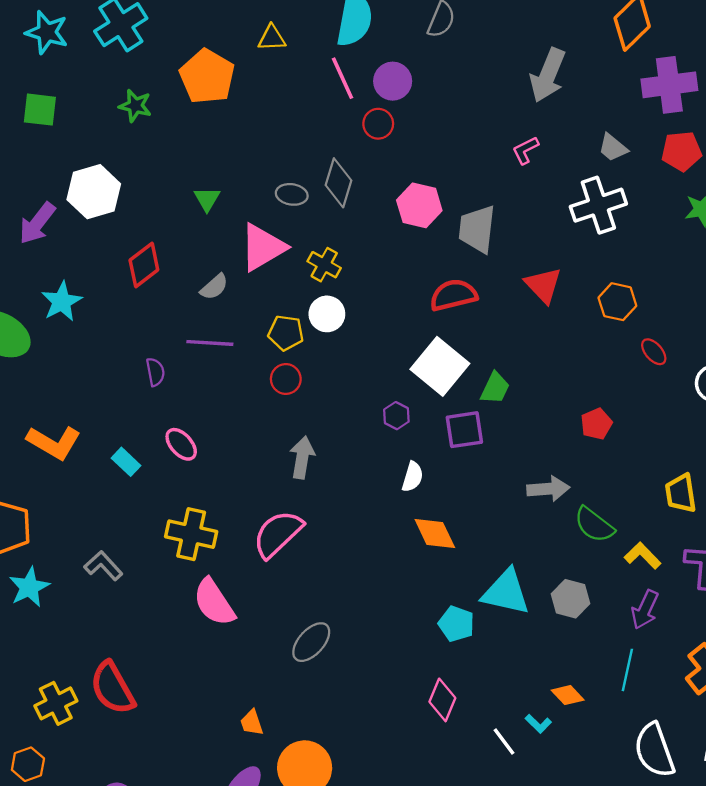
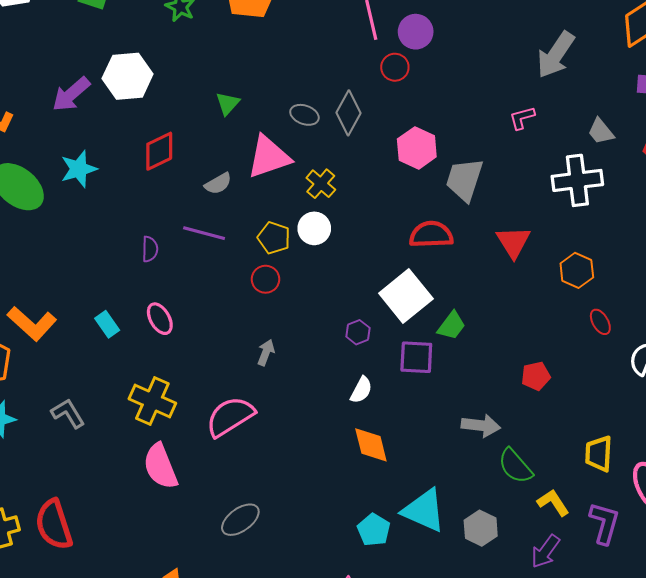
orange L-shape: (54, 443) -> (32, 323), moved
gray arrow: (302, 457) -> (266, 353), size x0.7

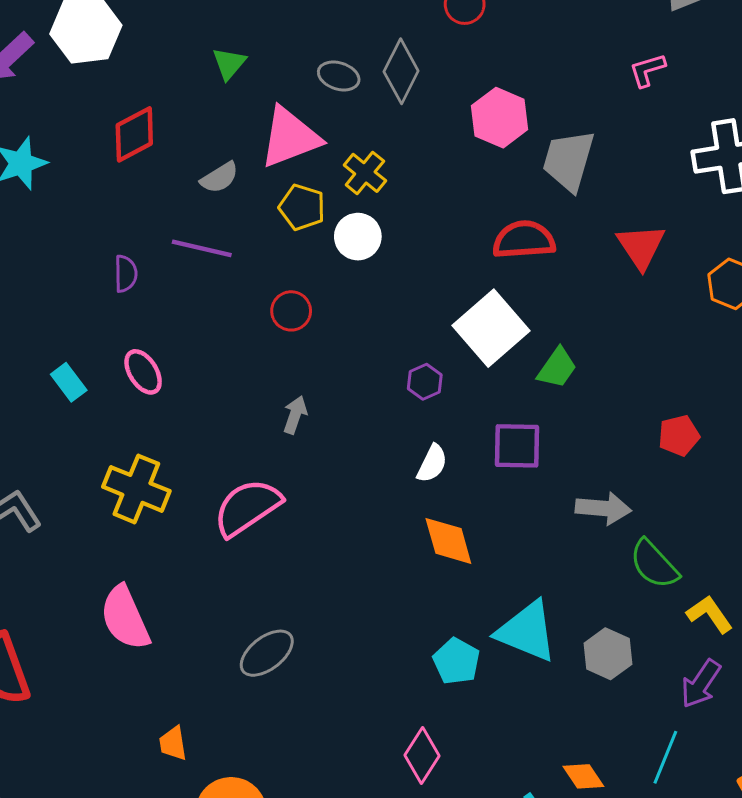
yellow pentagon: (274, 238) -> (302, 207), moved
purple square: (416, 357) -> (517, 446), moved
pink semicircle: (160, 466) -> (125, 618), moved

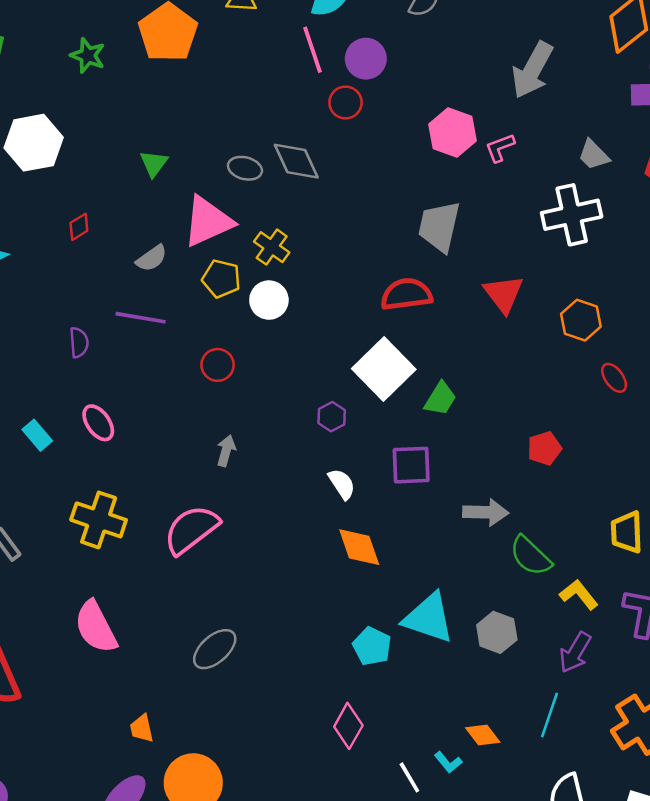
gray diamond: (401, 71) -> (296, 161), turned -48
pink hexagon: (500, 118) -> (453, 132), moved
red diamond: (134, 134) -> (79, 227), size x0.6
white semicircle: (432, 463) -> (342, 484), turned -56

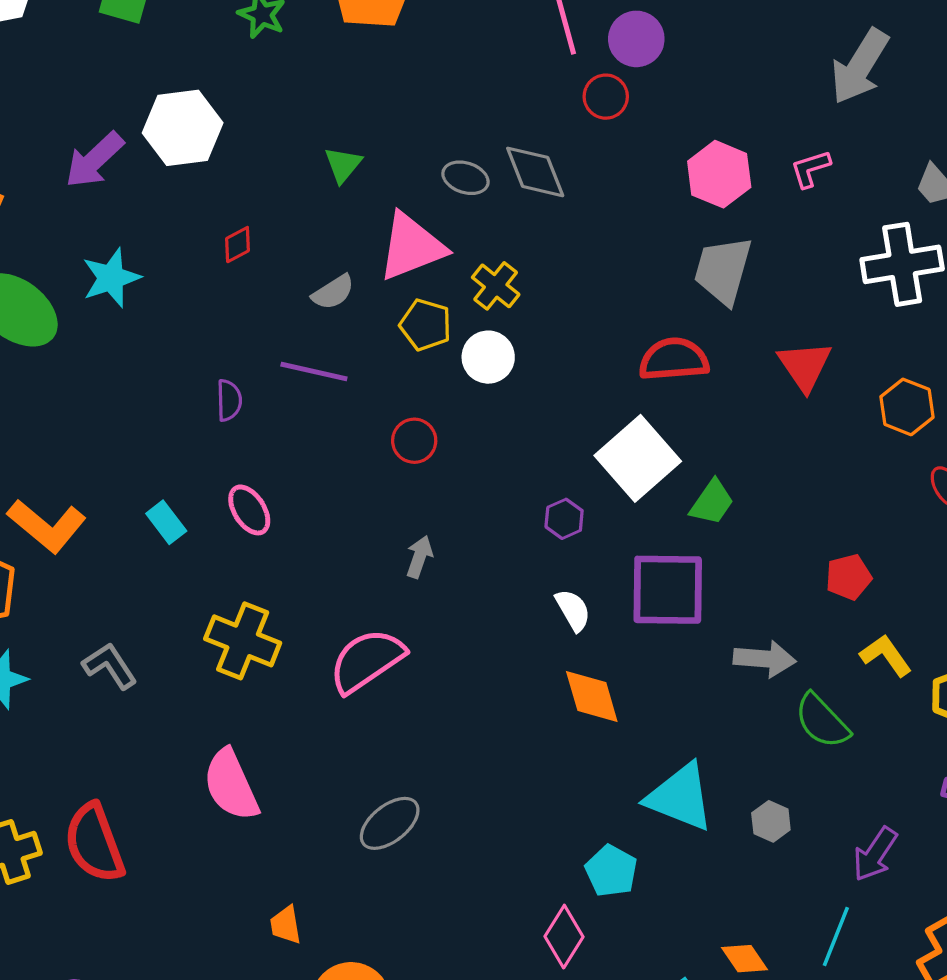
pink hexagon: (453, 132) -> (719, 174), moved
purple square: (411, 465) -> (668, 590), size x1.4
yellow L-shape: (579, 594) -> (886, 655), moved
gray hexagon: (497, 632) -> (771, 821), size x0.7
cyan pentagon: (372, 646) -> (611, 871), moved

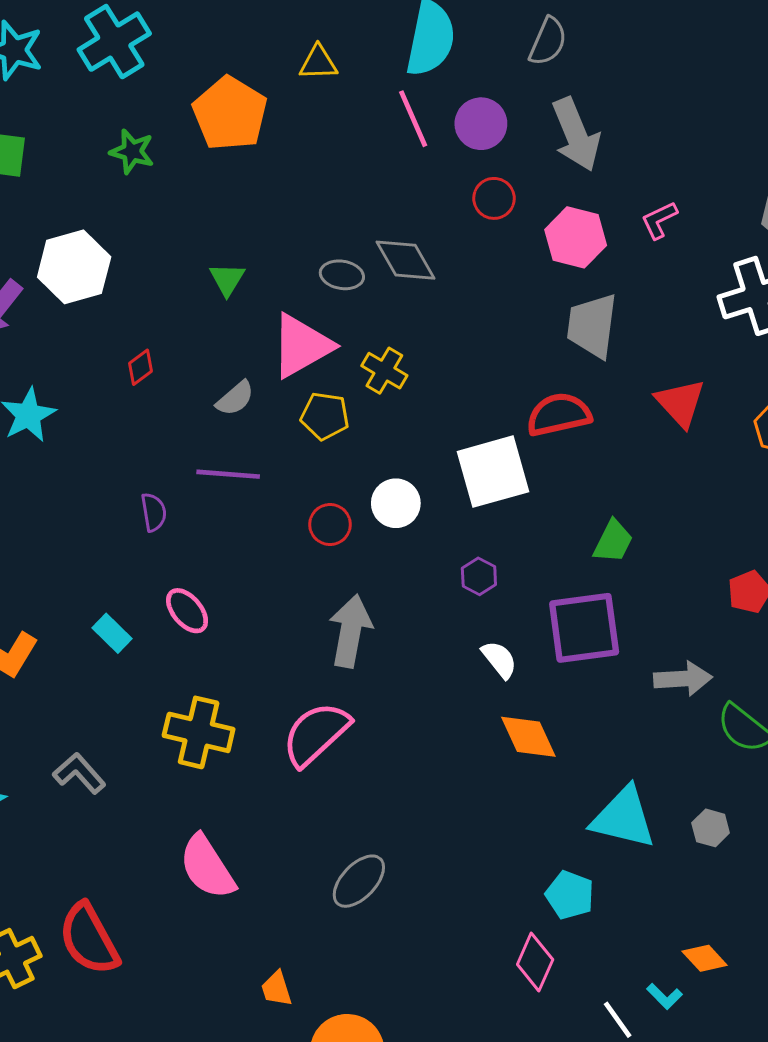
gray arrow: (860, 67) -> (576, 134), moved, turned -46
red circle: (606, 97) -> (494, 198), moved
white circle: (488, 357) -> (396, 503), moved
white square: (638, 458) -> (493, 472), moved, turned 34
gray arrow: (419, 557) -> (350, 631), size x1.8

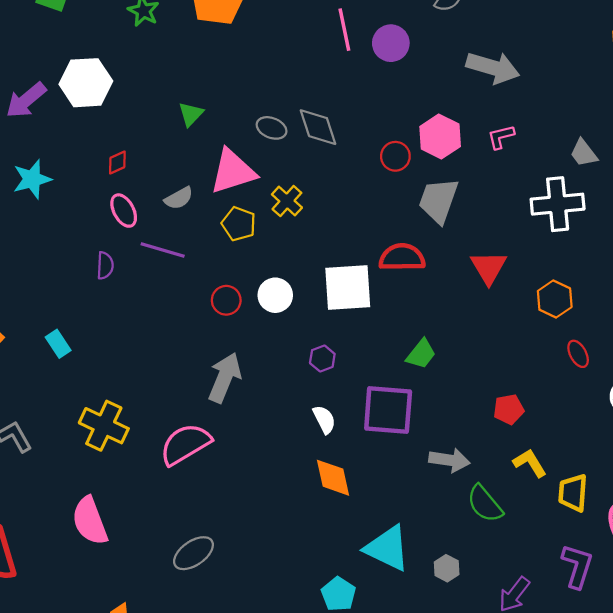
gray arrow: (576, 134) -> (493, 68), moved, turned -63
red circle: (494, 198) -> (395, 156), moved
pink ellipse: (187, 611) -> (124, 211), moved

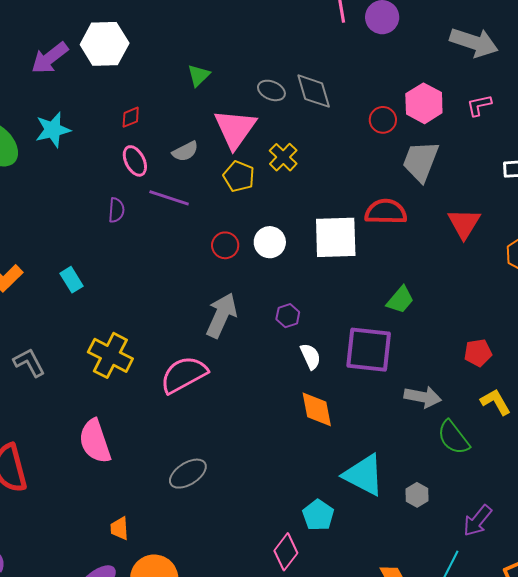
pink triangle: (233, 171) -> (235, 129), turned -39
purple hexagon: (322, 359) -> (288, 316), moved

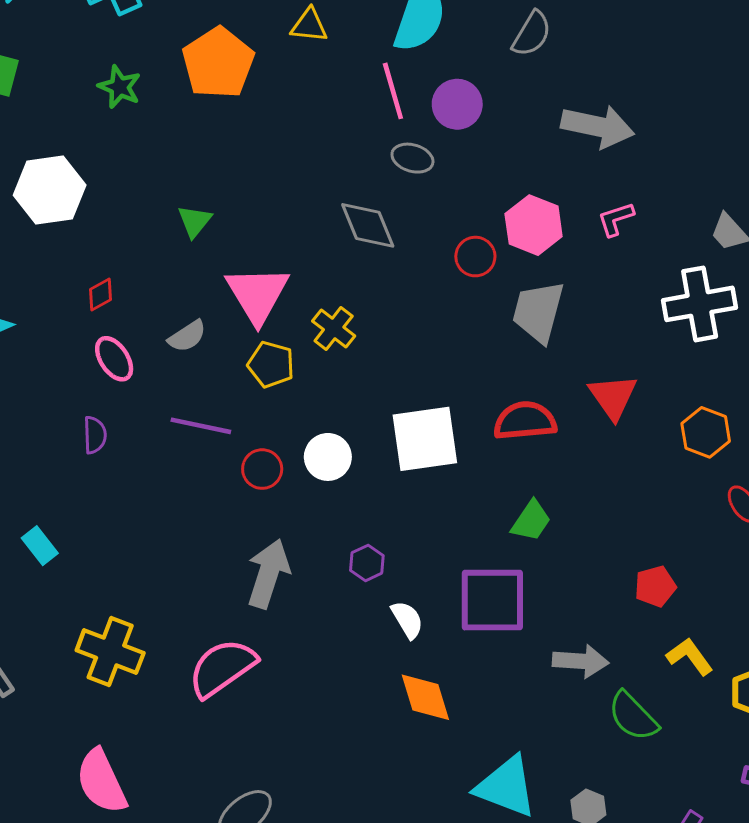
gray ellipse: (271, 90) -> (412, 158), moved
purple line: (169, 198) -> (201, 426), moved
red semicircle: (386, 212) -> (525, 421), moved

